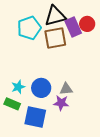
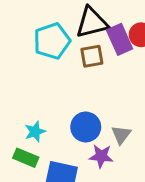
brown square: (55, 38) -> (92, 56), size x0.7
blue circle: (41, 88) -> (86, 127), moved
gray triangle: (66, 89) -> (121, 135), moved, turned -48

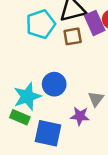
blue circle: (86, 127) -> (54, 84), moved
cyan star: (35, 132) -> (27, 96), size x1.6

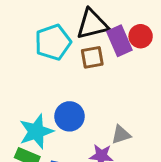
gray triangle: (96, 99) -> (121, 135), turned 35

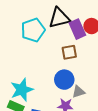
brown square: (92, 57) -> (69, 52), moved
blue circle: (70, 116) -> (64, 80), moved

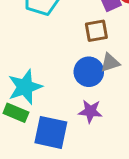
gray triangle: (78, 92) -> (110, 63), moved

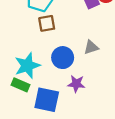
brown square: (96, 31) -> (47, 23), moved
blue circle: (89, 72) -> (63, 58), moved

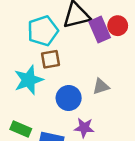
cyan star: (27, 66) -> (29, 80), moved

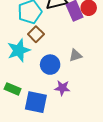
brown square: (51, 59) -> (36, 34), turned -35

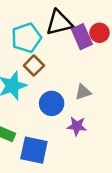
purple star: (62, 88) -> (77, 126), moved

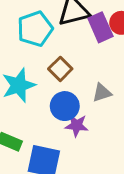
brown square: (34, 66) -> (60, 69), moved
purple star: (77, 126) -> (77, 125), moved

